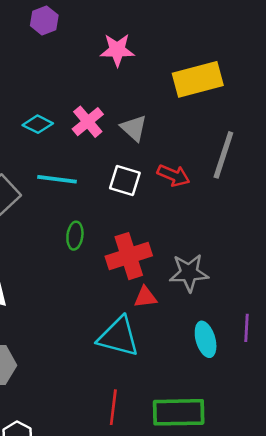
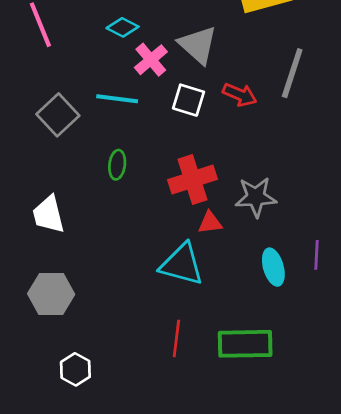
pink cross: (88, 122) -> (151, 60), moved
cyan diamond: (38, 124) -> (123, 27), moved
gray triangle: (134, 128) -> (198, 45), size x1.4
green ellipse: (75, 236) -> (117, 165), moved

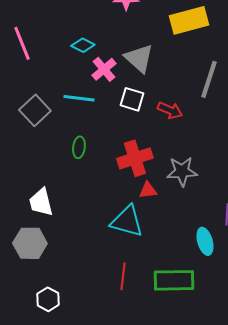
red arrow: (240, 95) -> (170, 110), moved
white trapezoid: (48, 215) -> (41, 202), moved
cyan ellipse: (273, 267) -> (205, 241), moved

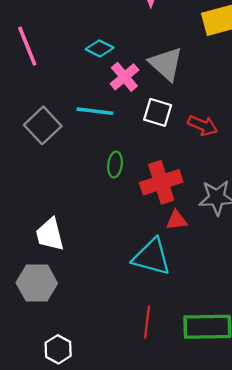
green ellipse: (79, 147) -> (115, 165), moved

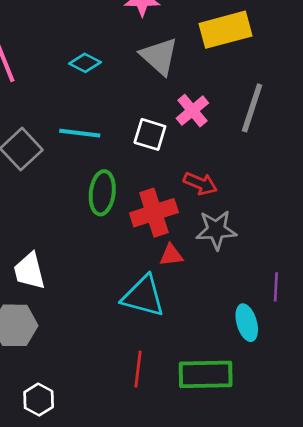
gray triangle: (166, 64) -> (159, 56), moved
pink cross: (124, 77) -> (192, 111), moved
red arrow: (203, 125) -> (200, 183), moved
green ellipse: (115, 165) -> (102, 193), size x1.5

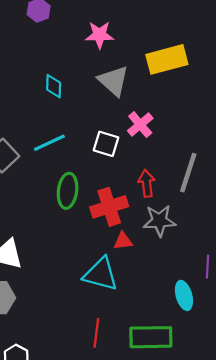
cyan diamond: (85, 63) -> (54, 86), turned 65
gray line: (252, 108) -> (188, 173), moved
cyan line: (80, 133) -> (49, 143), turned -32
red arrow: (200, 183) -> (147, 183), turned -120

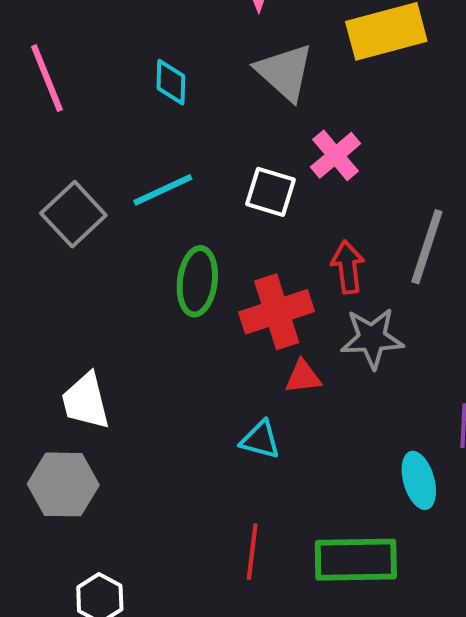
cyan triangle: (101, 274) -> (260, 440), size x0.6

